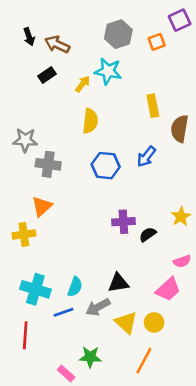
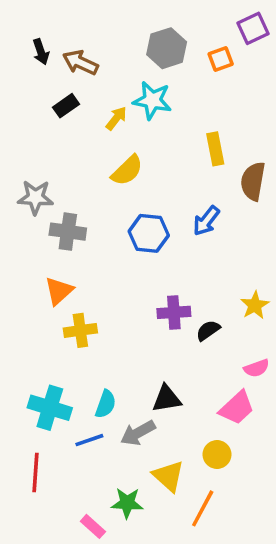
yellow semicircle: (90, 121) -> (127, 170), turned 40
yellow cross: (24, 234) -> (80, 330), moved
yellow triangle: (126, 322) -> (168, 476), moved

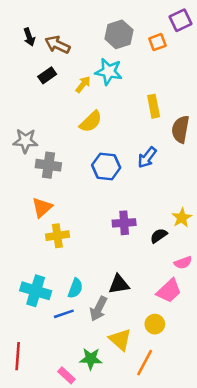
black semicircle: (208, 330) -> (159, 236), moved
gray arrow: (138, 433) -> (98, 309), turned -35
red line: (35, 472) -> (18, 356), moved

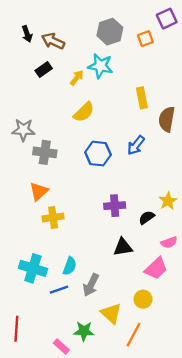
black triangle: (119, 284) -> (123, 247), moved

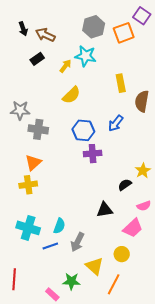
purple square: (167, 19) -> (142, 16), turned -30
orange square: (145, 39) -> (124, 33), size x1.5
purple cross: (115, 206) -> (93, 154), moved
yellow cross: (53, 217) -> (28, 185), moved

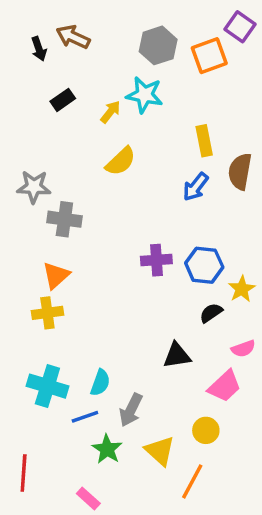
brown arrow: (45, 35) -> (73, 37), moved
blue arrow: (116, 123) -> (196, 187), moved
blue hexagon: (83, 130) -> (204, 265), moved
green star: (71, 281) -> (107, 449), moved, turned 30

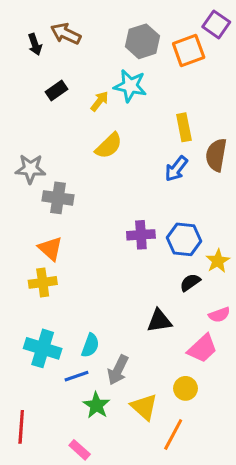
orange triangle: (56, 275) -> (50, 249), turned -36

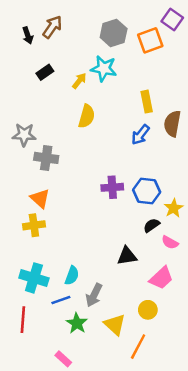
brown arrow: (66, 34) -> (52, 27), turned 100
yellow semicircle: (109, 146) -> (87, 116), turned -30
pink semicircle: (219, 315) -> (170, 242), moved, turned 49
red line: (21, 427) -> (23, 320), moved

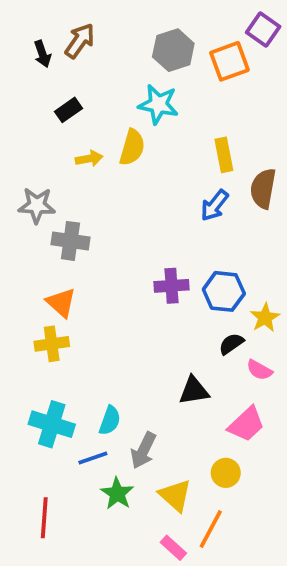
yellow arrow: (79, 81) -> (89, 159), moved, turned 42
yellow semicircle: (87, 116) -> (132, 147), moved
red line: (23, 320) -> (44, 518), moved
pink rectangle: (63, 359) -> (173, 548), moved

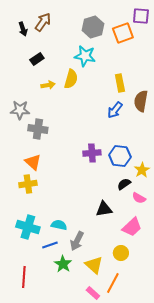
purple square: (263, 30) -> (141, 16), turned -30
cyan semicircle: (110, 420) -> (59, 225), turned -98

